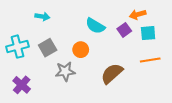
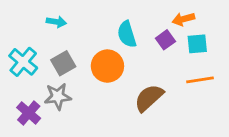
cyan semicircle: (95, 26) -> (127, 34), turned 42
cyan cross: (17, 47) -> (23, 62), turned -35
orange circle: (81, 50) -> (107, 66), size x1.5
gray star: (65, 71) -> (58, 96), moved

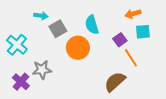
purple square: (165, 40) -> (120, 40), moved
gray square: (63, 63) -> (58, 29), moved
orange line: (200, 80) -> (131, 58), moved, turned 66
brown semicircle: (149, 98) -> (115, 82), moved

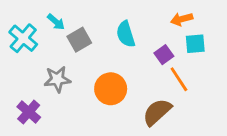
cyan arrow: (41, 16) -> (56, 22), turned 32
cyan cross: (17, 45) -> (23, 38), moved
orange circle: (78, 48) -> (111, 89), moved
gray star: (42, 70) -> (57, 79), moved

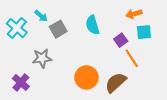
orange circle: (111, 89) -> (86, 77), moved

